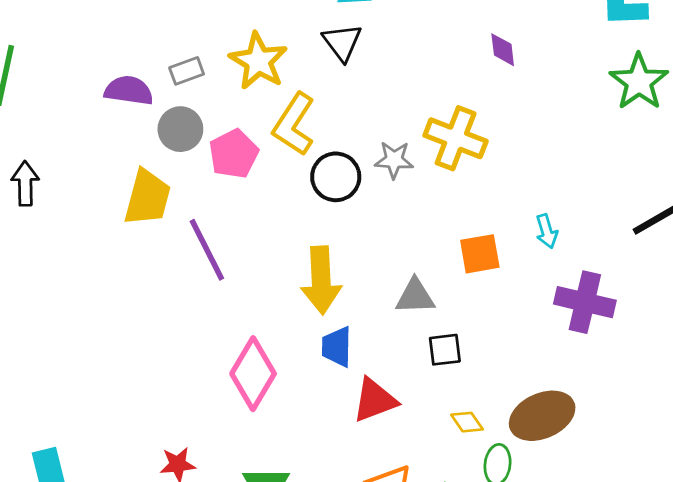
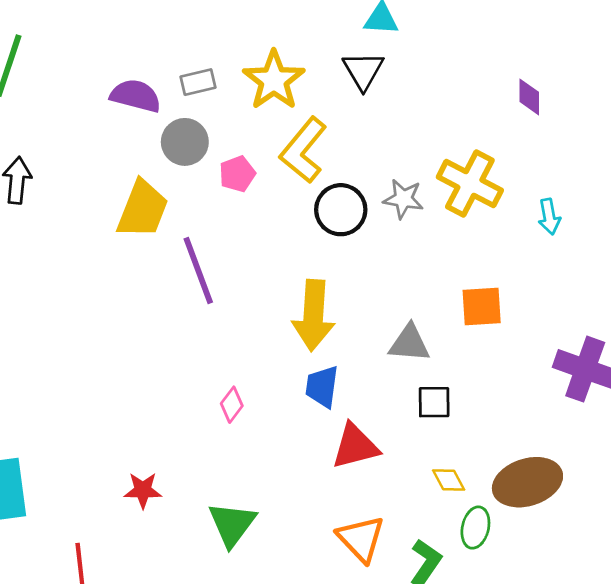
pink pentagon: (234, 154) -> (237, 174), size x0.7
cyan arrow: (547, 231) -> (549, 217), moved
pink diamond: (253, 374) -> (232, 405), size x0.5

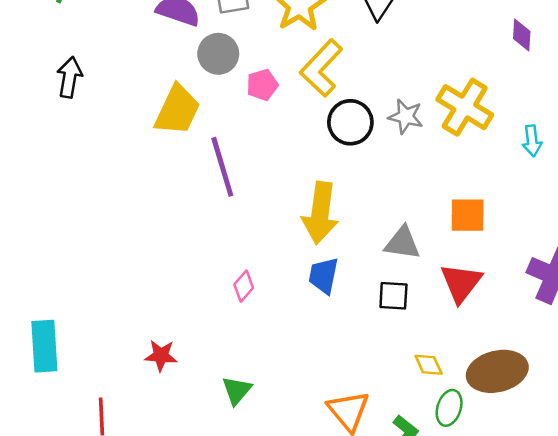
black square: (434, 402) -> (393, 296), moved
red triangle: (355, 446) -> (461, 283), moved, turned -42
green triangle: (232, 524) -> (237, 390), size x0.7

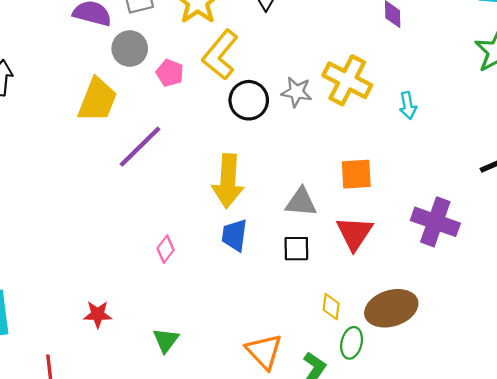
pink pentagon: (262, 85) -> (170, 73), turned -30
purple line: (222, 167) -> (140, 147), turned 66
yellow diamond: (429, 365) -> (331, 307), turned 35

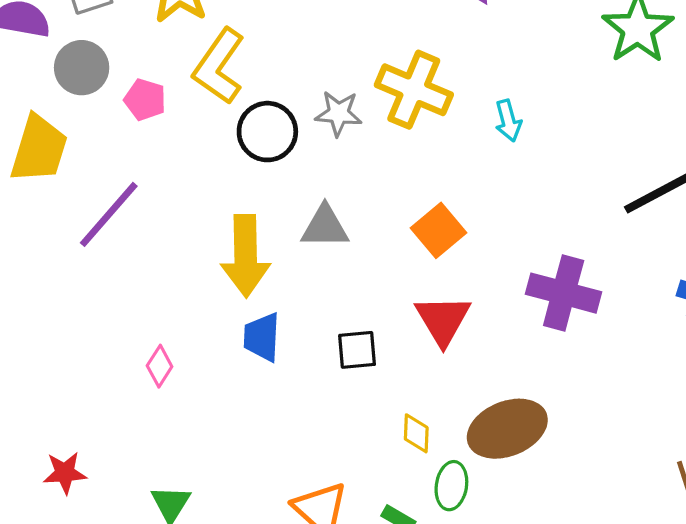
orange square: (356, 174) -> (438, 230), turned -32
gray triangle: (301, 202) -> (325, 227), moved

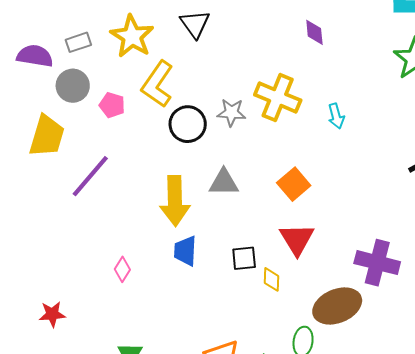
purple cross: (564, 293) -> (377, 263), moved
yellow diamond: (416, 433) -> (272, 279), moved
red star: (65, 473) -> (52, 314), moved

